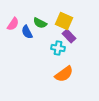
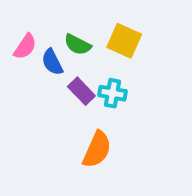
purple rectangle: (69, 36) -> (81, 91), moved
orange semicircle: (64, 74) -> (97, 149), moved, turned -30

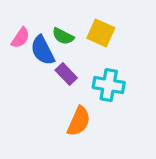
blue semicircle: (52, 62) -> (43, 50), size x1.4
cyan cross: (112, 93) -> (109, 85), moved, size x1.4

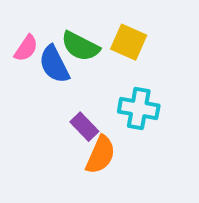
green semicircle: (63, 36) -> (80, 46), size x1.4
purple rectangle: (66, 74) -> (84, 127), moved

